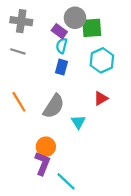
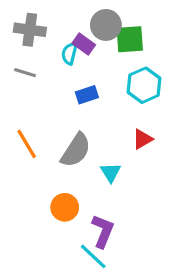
cyan semicircle: (62, 46) -> (69, 54), moved
blue rectangle: (62, 67) -> (87, 95), turned 56
purple L-shape: (42, 163) -> (103, 231), moved

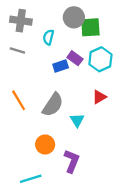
purple rectangle: (84, 44) -> (75, 58), moved
cyan line: (93, 256) -> (31, 179), moved, turned -60

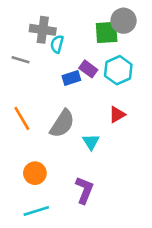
gray circle: (74, 17) -> (124, 21), moved
gray cross: (21, 21) -> (43, 30), moved
orange circle: (45, 144) -> (35, 173), moved

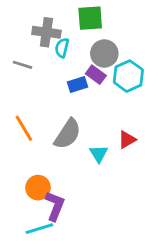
gray circle: (124, 21) -> (104, 53), moved
green square: (107, 32) -> (90, 18), moved
red triangle: (117, 115) -> (127, 140), moved
purple L-shape: (84, 190) -> (55, 206), moved

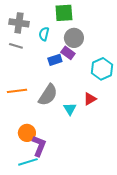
gray cross: (46, 32) -> (19, 23), moved
cyan hexagon: (128, 76) -> (102, 69), moved
orange line: (24, 128) -> (17, 91), turned -66

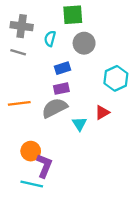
purple rectangle: (68, 53) -> (61, 89), moved, turned -48
gray semicircle: (48, 95) -> (55, 108), turned -150
cyan line: (28, 162) -> (32, 184), turned 30

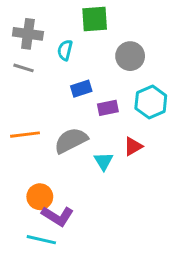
gray circle: (84, 43) -> (130, 56), moved
purple rectangle: (61, 89) -> (108, 108), moved
purple L-shape: (44, 166) -> (58, 216), turned 100

